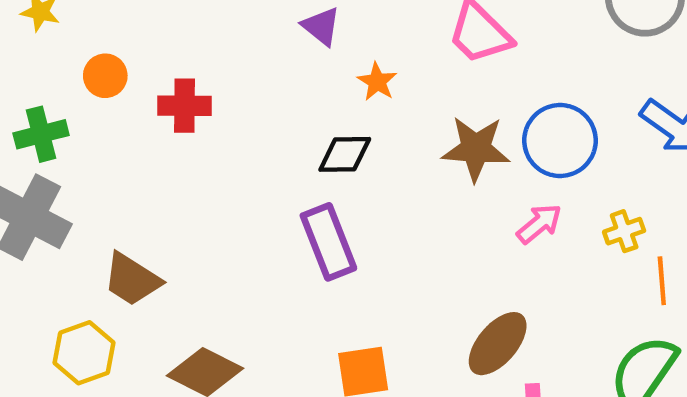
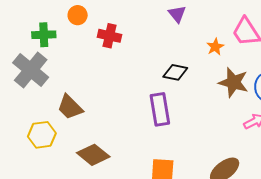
orange star: (377, 82) -> (215, 47), moved

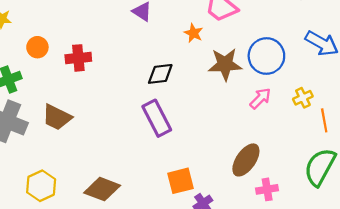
brown trapezoid: (70, 107) -> (57, 117), moved

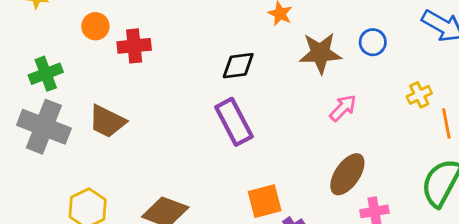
orange circle: (37, 47) -> (95, 26), moved
blue circle: (266, 56) -> (373, 42), size x0.6
pink arrow: (260, 98) -> (343, 108), moved

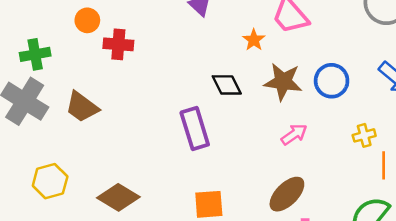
blue circle: (373, 42) -> (332, 81), size x1.4
black diamond: (238, 66) -> (227, 85), moved, turned 60

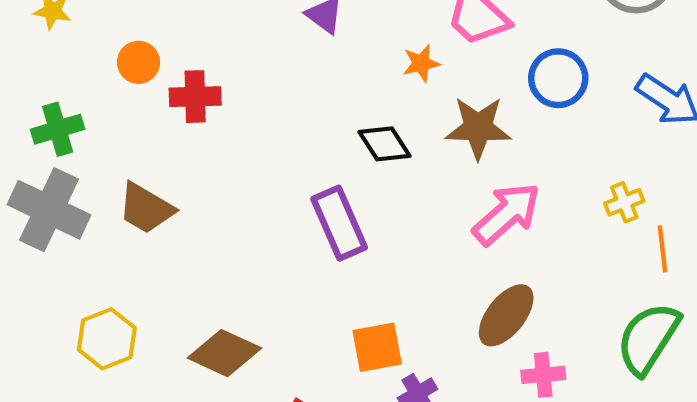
orange star: (254, 40) -> (421, 63), turned 30
blue circle: (332, 81) -> (558, 78), moved
pink arrow: (294, 134) -> (507, 214), size x1.6

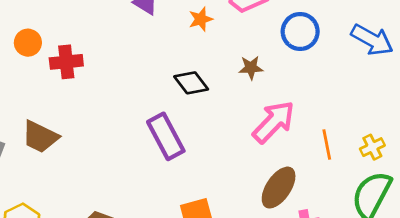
orange star: (421, 63) -> (201, 19), moved
brown star: (478, 128) -> (251, 68), size x0.6
yellow cross: (624, 202) -> (372, 147), moved
orange line: (663, 249) -> (327, 144), moved

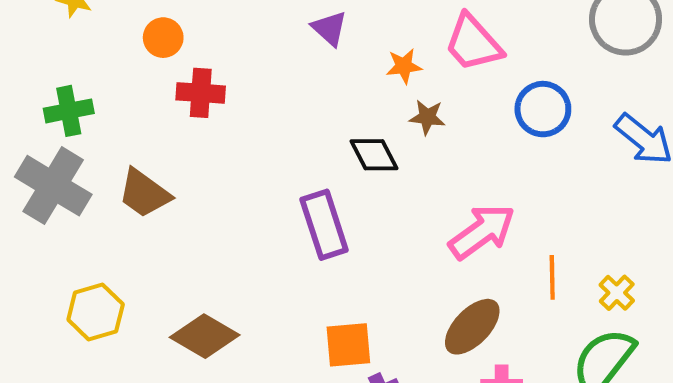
orange circle: (28, 43) -> (163, 38), moved
brown star: (251, 68) -> (427, 117), moved
yellow cross: (372, 147) -> (617, 293), turned -30

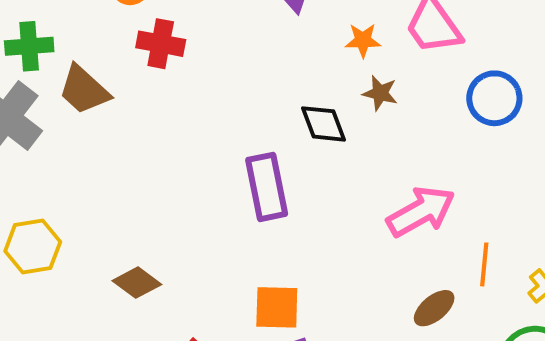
brown trapezoid: (144, 193) -> (84, 90), moved
brown ellipse: (472, 327) -> (434, 308), moved, size x0.7
brown diamond: (205, 336) -> (137, 283), size x0.7

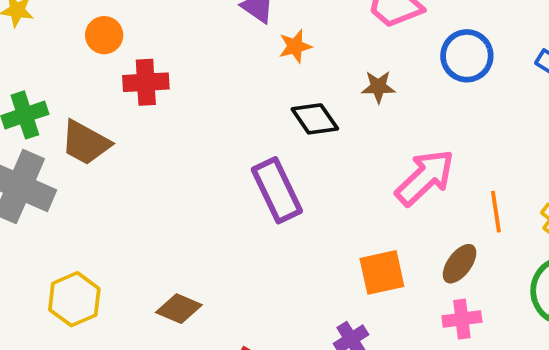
orange star: (363, 40) -> (295, 46), moved
brown star: (380, 93) -> (378, 87), moved
orange square: (277, 307) -> (382, 272), moved

